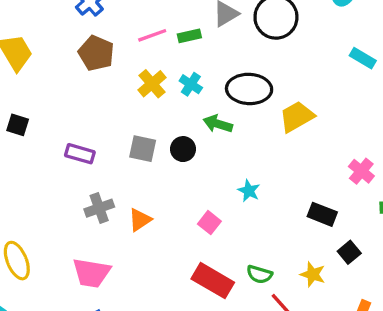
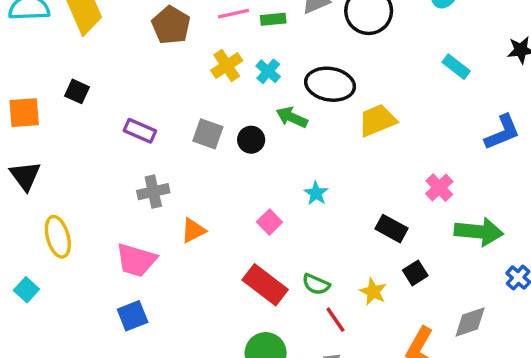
orange triangle: (140, 220) -> (193, 230), moved

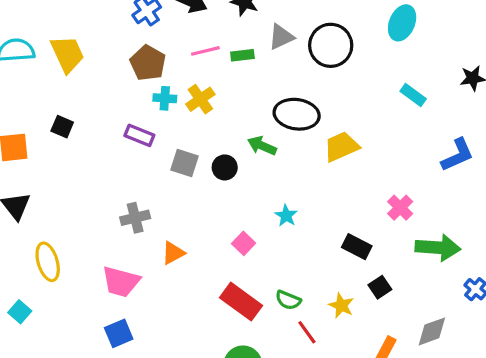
cyan cross: (268, 71) -> (165, 98), moved, turned -35
purple rectangle: (140, 131) -> (139, 135), moved

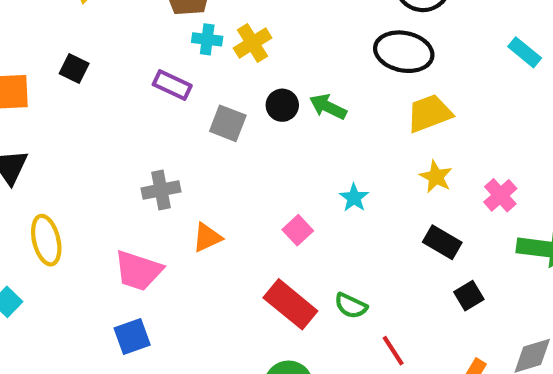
black ellipse: (297, 114) -> (404, 52), moved
black circle: (225, 167) -> (282, 105), moved
yellow star: (341, 306) -> (436, 177), moved
red line: (307, 332) -> (393, 351), moved

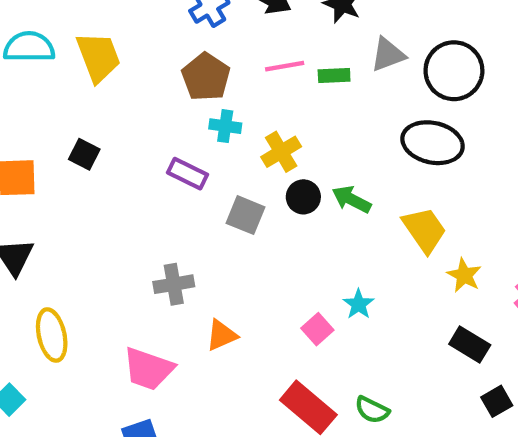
yellow cross: (253, 43) -> (281, 152), moved
yellow trapezoid: (429, 113) -> (424, 230), moved, turned 75
cyan star: (354, 198) -> (358, 304), moved

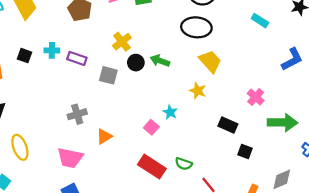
cyan cross: (225, 126) -> (52, 50), moved
yellow trapezoid: (424, 230) -> (210, 61), moved
yellow star: (464, 275) -> (198, 91), moved
black square: (497, 401) -> (245, 152), turned -32

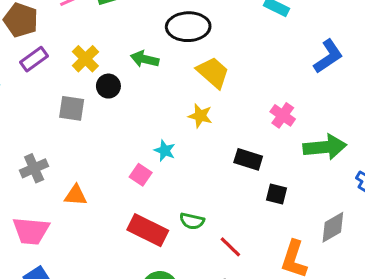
purple rectangle: (77, 58) -> (34, 59), moved, turned -48
green arrow: (160, 61) -> (145, 59), moved
orange triangle: (104, 136) -> (76, 195), turned 42

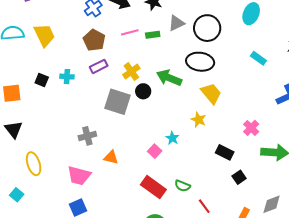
green arrow: (145, 59) -> (169, 78), size x1.4
gray square: (72, 108) -> (117, 102), size x1.5
black square: (277, 194) -> (239, 177), turned 32

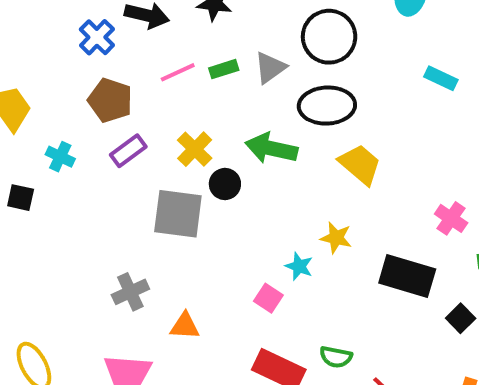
gray triangle: (176, 23) -> (270, 68), moved
cyan cross: (67, 77) -> (60, 157), moved, turned 32
yellow star: (199, 120) -> (336, 238), moved
black rectangle: (225, 152) -> (407, 276), size x1.5
black square: (239, 177) -> (461, 318), moved

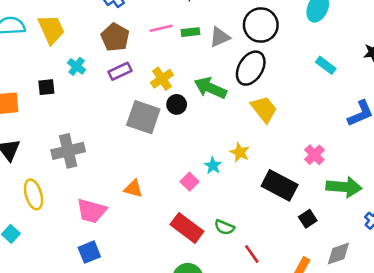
black ellipse: (327, 106) -> (251, 68), turned -68
black square: (21, 198) -> (46, 87), turned -30
gray cross: (130, 292) -> (68, 151), moved, size x1.4

